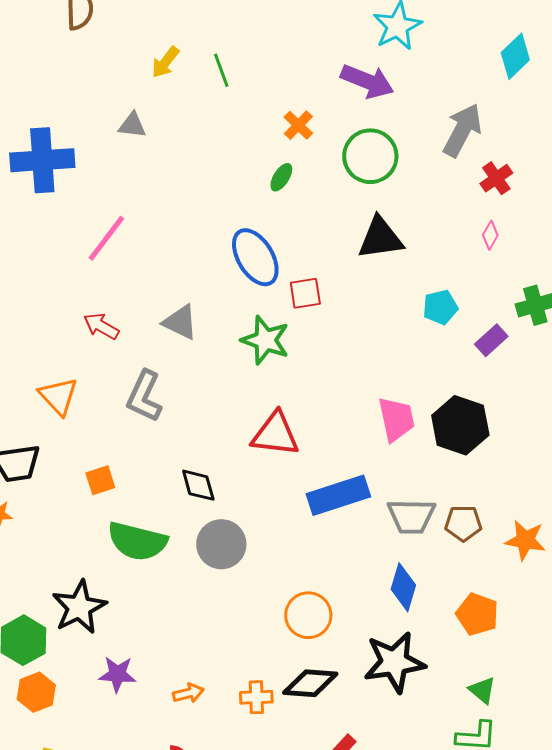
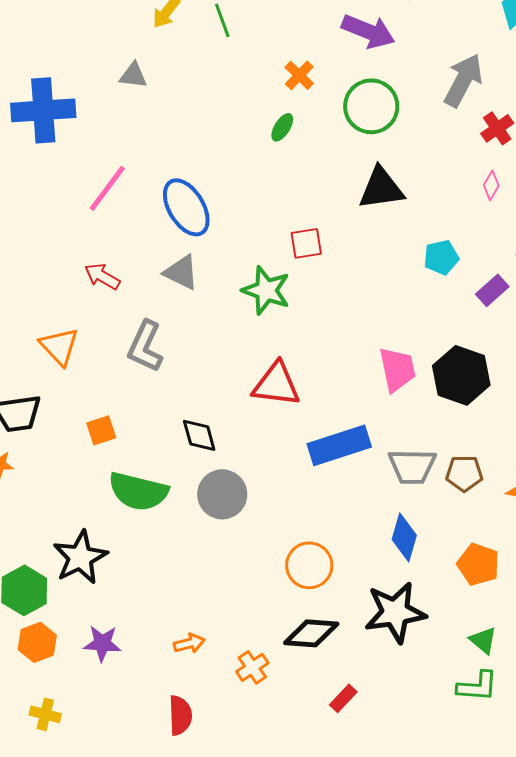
blue ellipse: (255, 257) -> (186, 207), moved
purple star: (117, 674) -> (102, 643), moved
orange cross: (256, 697) -> (252, 667), moved, turned -32

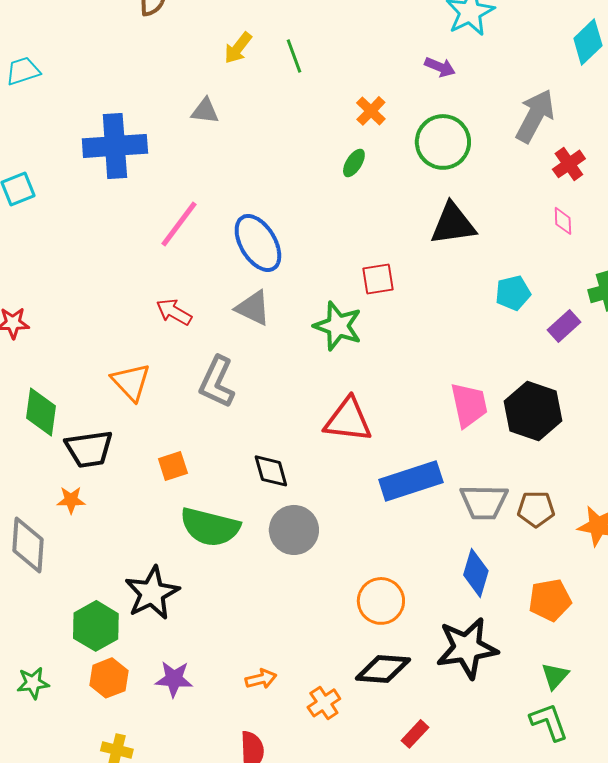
purple arrow: (368, 31) -> (440, 67), size x0.6
pink diamond: (491, 185) -> (563, 221), turned -32
orange pentagon: (478, 564) -> (550, 600), turned -30
green triangle: (483, 640) -> (555, 676), turned 32
green L-shape: (477, 686) -> (549, 722), turned -114

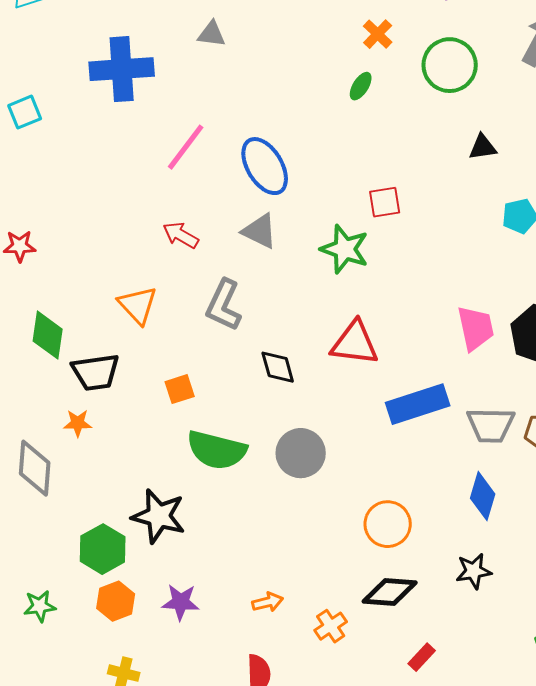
black triangle: (453, 224) -> (483, 147), moved, size x0.6
black diamond: (271, 471) -> (278, 367), moved
black star: (152, 593) -> (159, 516), turned -30
black star: (467, 648) -> (474, 571), size x0.6

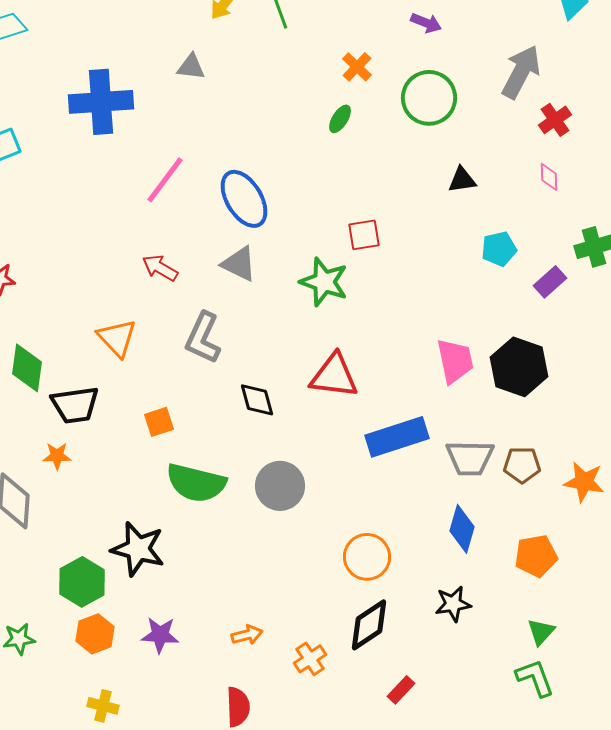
black diamond: (390, 592) -> (369, 625), turned -38

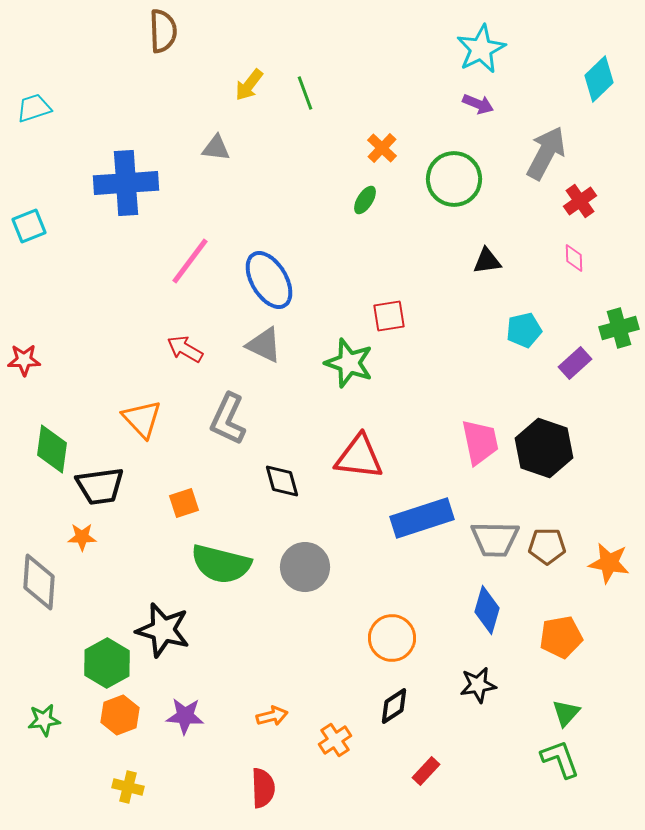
purple arrow: (426, 23) -> (478, 104), moved
black diamond: (369, 625) -> (394, 706), size x0.7

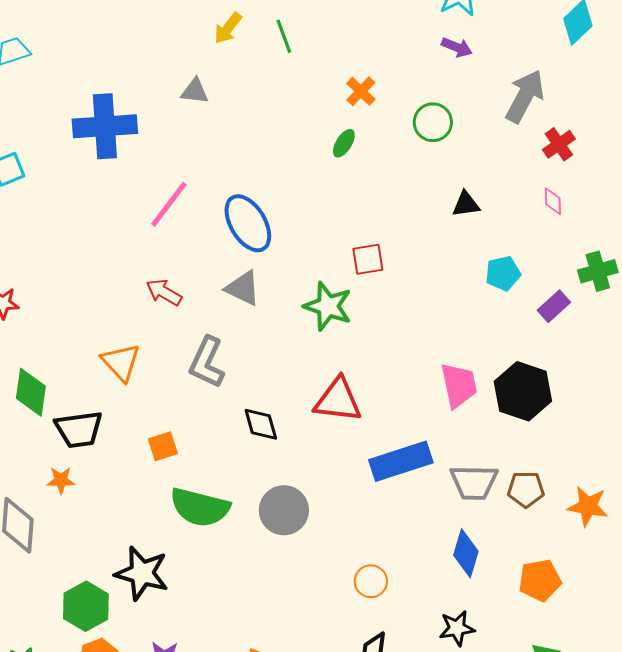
green circle: (454, 179) -> (433, 122), size x0.7
orange circle: (392, 638) -> (371, 581), size x0.7

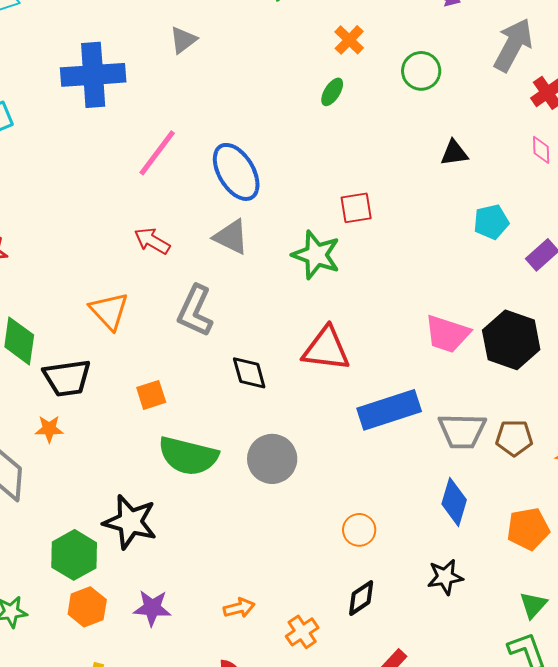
gray triangle: (195, 91) -> (183, 40), turned -44
pink trapezoid: (459, 385) -> (447, 334), turned 120

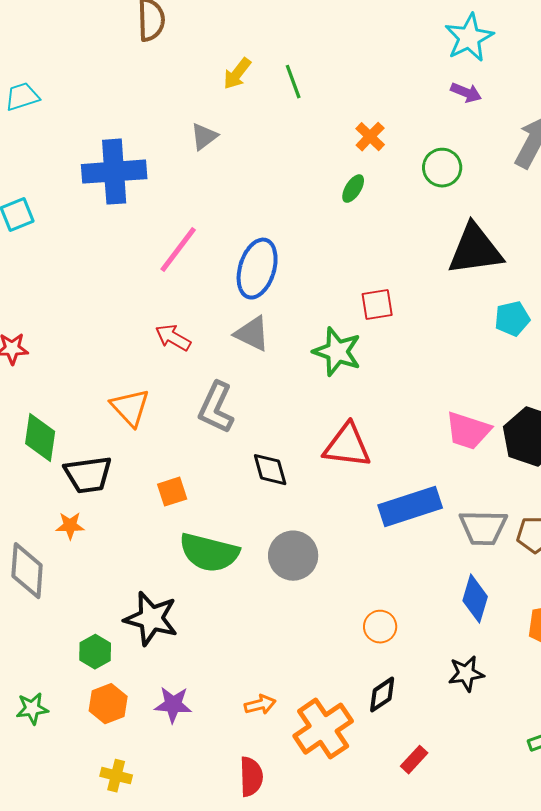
black triangle: (454, 153) -> (475, 250), size x2.0
blue ellipse: (236, 172) -> (257, 269), turned 48
green hexagon: (74, 555) -> (95, 652), size x0.7
orange cross: (302, 632) -> (323, 729), size x1.8

